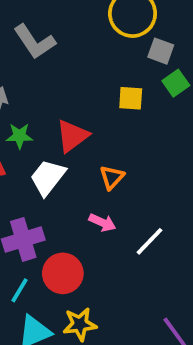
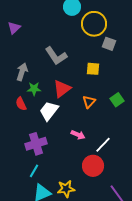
gray L-shape: (35, 42) -> (56, 56), moved
green square: (176, 83) -> (117, 100), moved
orange triangle: (112, 177) -> (89, 102), moved
red circle: (63, 273) -> (93, 166), moved

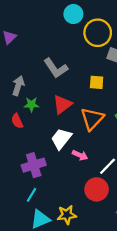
orange triangle: (89, 102) -> (92, 119), size x1.6
white trapezoid: (49, 111) -> (61, 139), moved

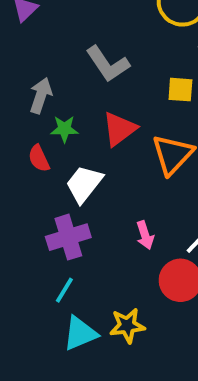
white trapezoid: (61, 139) -> (84, 184), moved
pink arrow: (80, 155) -> (145, 235), moved, turned 48

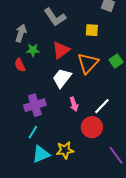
white trapezoid: (84, 184) -> (62, 78), moved

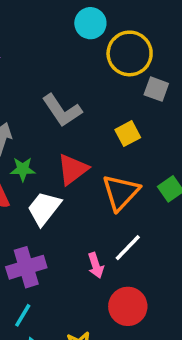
yellow square: (92, 30) -> (128, 134), turned -32
white trapezoid: (62, 78) -> (44, 208), moved
white line: (102, 106) -> (128, 248), moved

